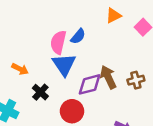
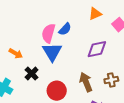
brown arrow: (108, 77) -> (86, 82), moved
brown cross: (136, 80) -> (111, 80), moved
purple diamond: (90, 84) -> (97, 49), moved

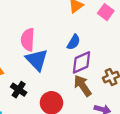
blue semicircle: (65, 29) -> (74, 42), moved
purple diamond: (97, 49) -> (81, 62), moved

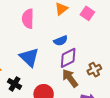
pink semicircle: (28, 40) -> (28, 19), moved
blue semicircle: (74, 42) -> (61, 41), turned 40

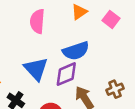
blue semicircle: (61, 41) -> (76, 51), size x1.5
purple diamond: (68, 58) -> (66, 74), moved

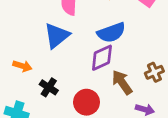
blue triangle: (36, 69) -> (57, 36), moved, turned 35

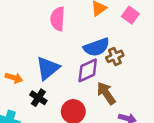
blue triangle: (57, 36) -> (48, 68), moved
brown cross: (154, 72) -> (115, 56), moved

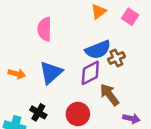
pink semicircle: (58, 19) -> (45, 29), moved
orange arrow: (14, 78) -> (17, 74), moved
black cross: (38, 98) -> (38, 112), moved

